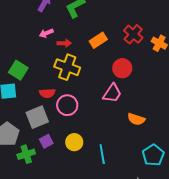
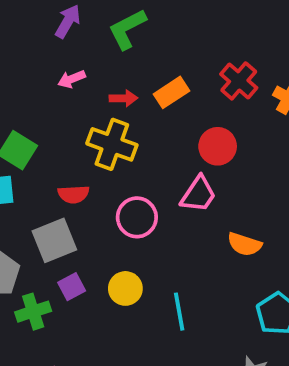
red arrow: (64, 43) -> (123, 98), moved
pink circle: (67, 105) -> (137, 217), moved

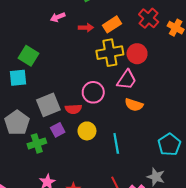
yellow cross: (112, 144) -> (110, 53), moved, turned -30
red semicircle: (73, 194) -> (73, 109), moved
orange semicircle: (245, 244) -> (134, 105), moved

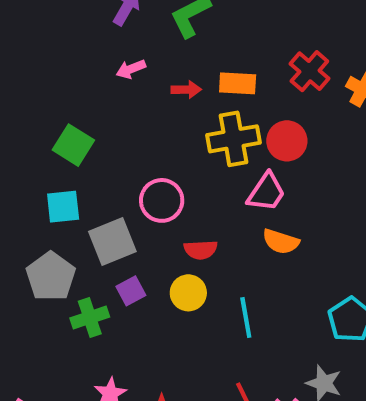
orange rectangle: (112, 24) -> (238, 83), turned 36
cyan square: (18, 78) -> (63, 207), moved
pink circle: (93, 92) -> (162, 200), moved
red semicircle: (73, 109) -> (201, 250), moved

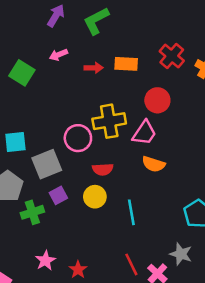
yellow cross: (233, 139) -> (109, 121), moved
green square: (73, 145) -> (22, 73), moved

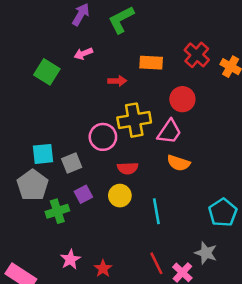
red arrow: (94, 68) -> (117, 81), moved
cyan square: (15, 142) -> (43, 154), moved
gray square: (47, 164) -> (72, 163), size x0.7

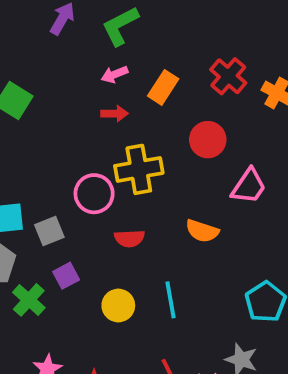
pink arrow: (83, 54) -> (115, 74), moved
orange rectangle: (151, 63) -> (163, 87), turned -60
pink trapezoid: (169, 132) -> (249, 186), moved
yellow circle: (120, 196) -> (118, 306), moved
green cross: (57, 211) -> (29, 300), turned -30

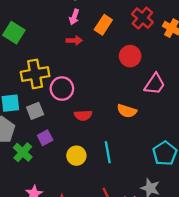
pink arrow: (115, 74) -> (74, 17), turned -48
yellow cross: (139, 169) -> (35, 74), moved

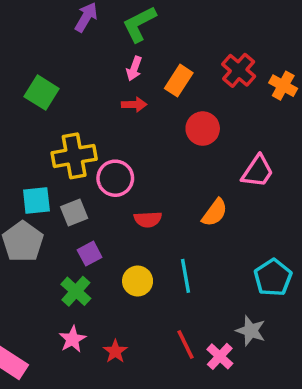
red circle: (130, 56) -> (203, 129), moved
orange semicircle: (127, 111) -> (215, 212), turned -72
green cross: (23, 152) -> (76, 291), moved

